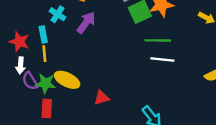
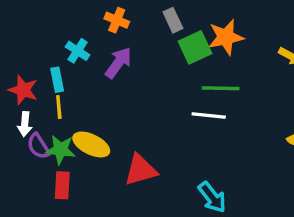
white line: (162, 60) -> (209, 116), moved
red triangle: (102, 98) -> (141, 170), size x1.5

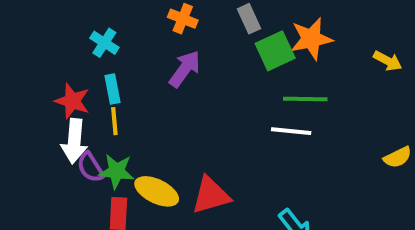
cyan cross: (78, 51) -> (104, 43), moved
white arrow: (25, 124) -> (74, 141), size x1.5
yellow ellipse: (91, 144) -> (157, 191), moved

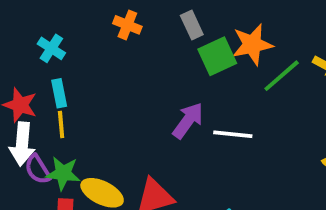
purple arrow: (185, 69) -> (188, 121), moved
green line: (305, 99) -> (282, 76), moved, turned -42

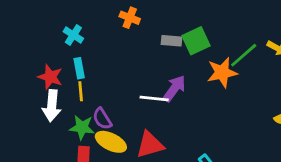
gray rectangle: (192, 25) -> (172, 41), moved, turned -60
orange star: (252, 44) -> (222, 73), moved
white line: (233, 134) -> (154, 99), moved
purple semicircle: (38, 169) -> (102, 119), moved

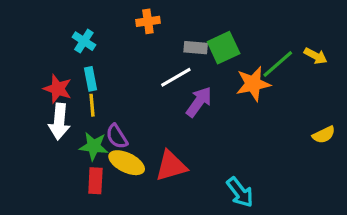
orange cross: (130, 18) -> (148, 21), turned -30
white line: (154, 99) -> (176, 77), moved, turned -36

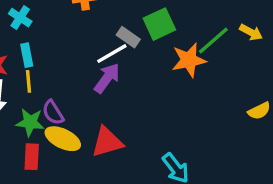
gray rectangle: (196, 48) -> (128, 37), moved, turned 30
purple arrow: (199, 102) -> (107, 78), moved

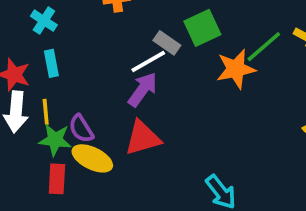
yellow line: (28, 81) -> (46, 112), moved
red triangle: (107, 142) -> (143, 138), moved

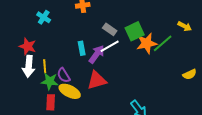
green square: (202, 28) -> (135, 31), moved
green line: (264, 47) -> (163, 43), moved
white line: (148, 62) -> (110, 46), moved
cyan rectangle: (51, 63) -> (82, 48), moved

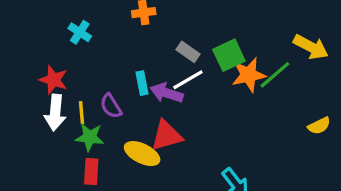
yellow arrow: (185, 26) -> (311, 47), size x1.5
purple arrow: (97, 54) -> (167, 93), turned -108
purple semicircle: (64, 75) -> (111, 106), moved
yellow ellipse: (70, 91) -> (142, 154), moved

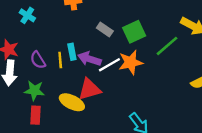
orange star: (249, 75) -> (131, 62), moved
white line: (188, 80) -> (109, 65), moved
purple semicircle: (111, 106) -> (38, 60), moved
yellow line: (81, 113) -> (60, 60), moved

